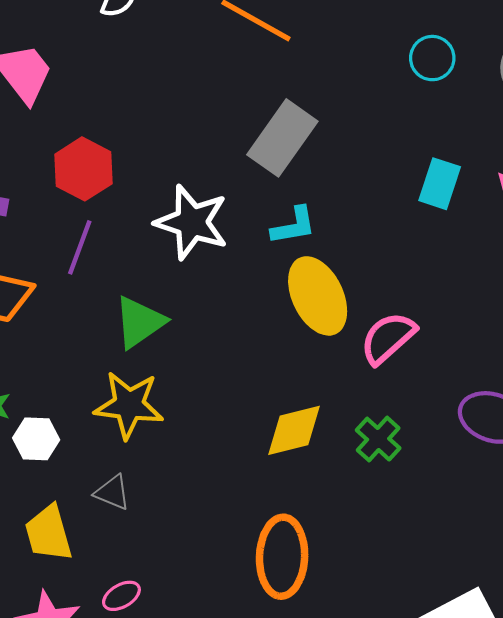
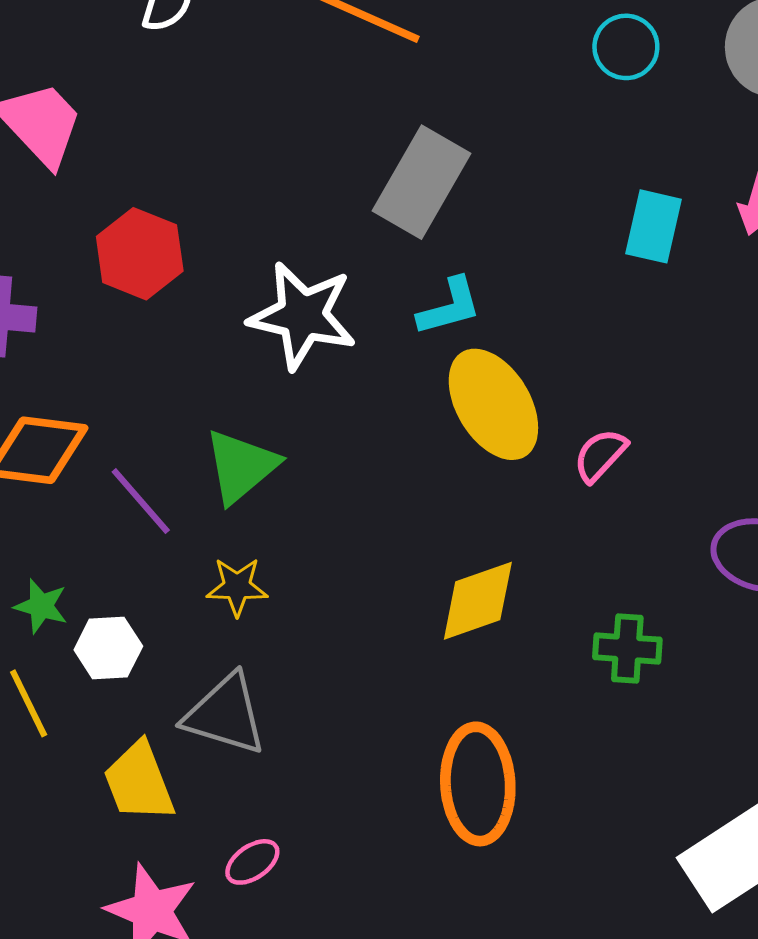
purple line: (80, 247) -> (141, 501), moved, turned -56
pink semicircle: (388, 338) -> (600, 455), size x0.7
yellow star: (129, 405) -> (237, 587), size x0.6
green cross: (378, 439) -> (627, 648), moved, turned -33
gray triangle: (112, 492) -> (225, 715), size x1.6

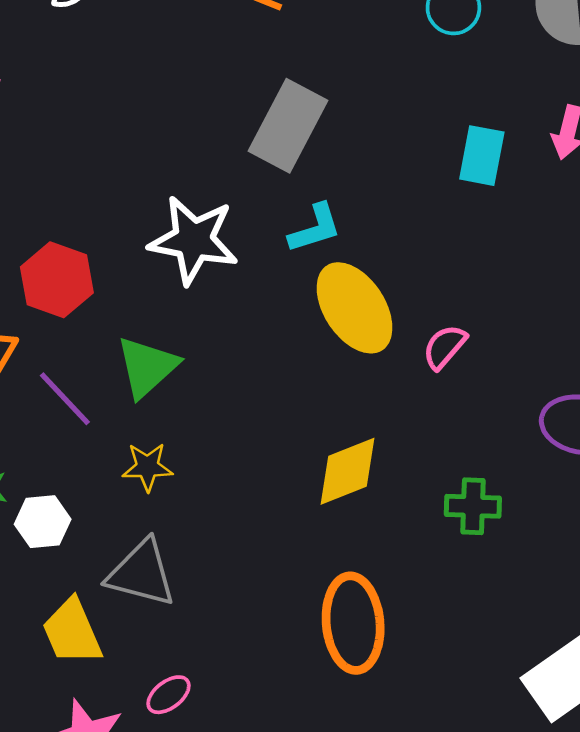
red hexagon: (140, 254) -> (57, 280), moved

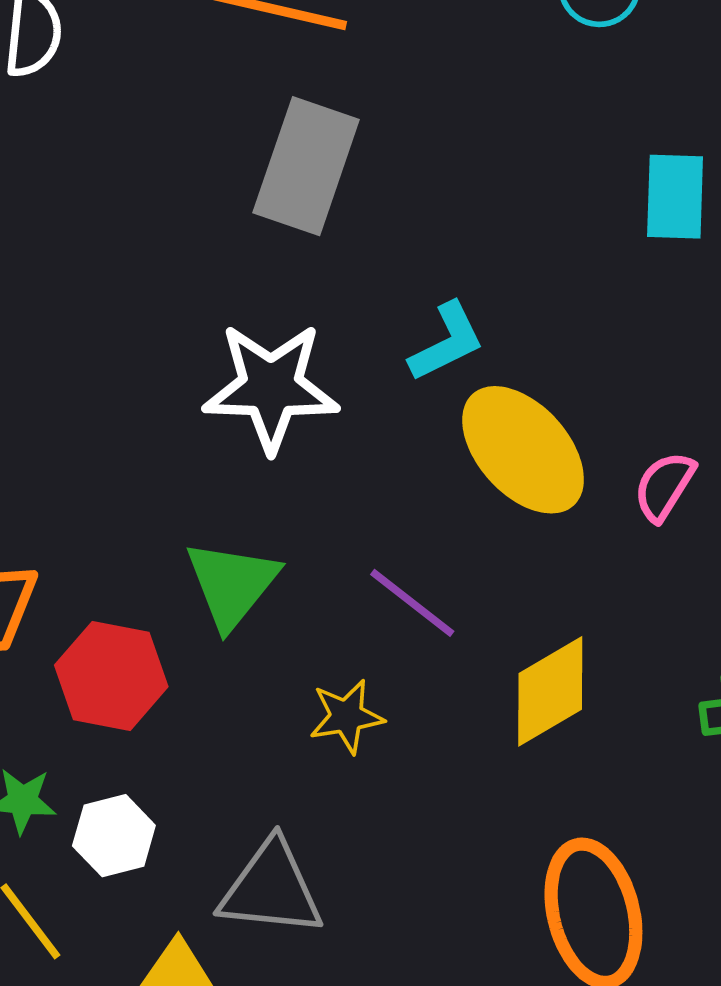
gray rectangle: (288, 126) -> (306, 166), moved
red hexagon: (57, 280) -> (111, 676), moved
purple line: (65, 399) -> (412, 603), moved
yellow star: (147, 467) -> (347, 716), moved

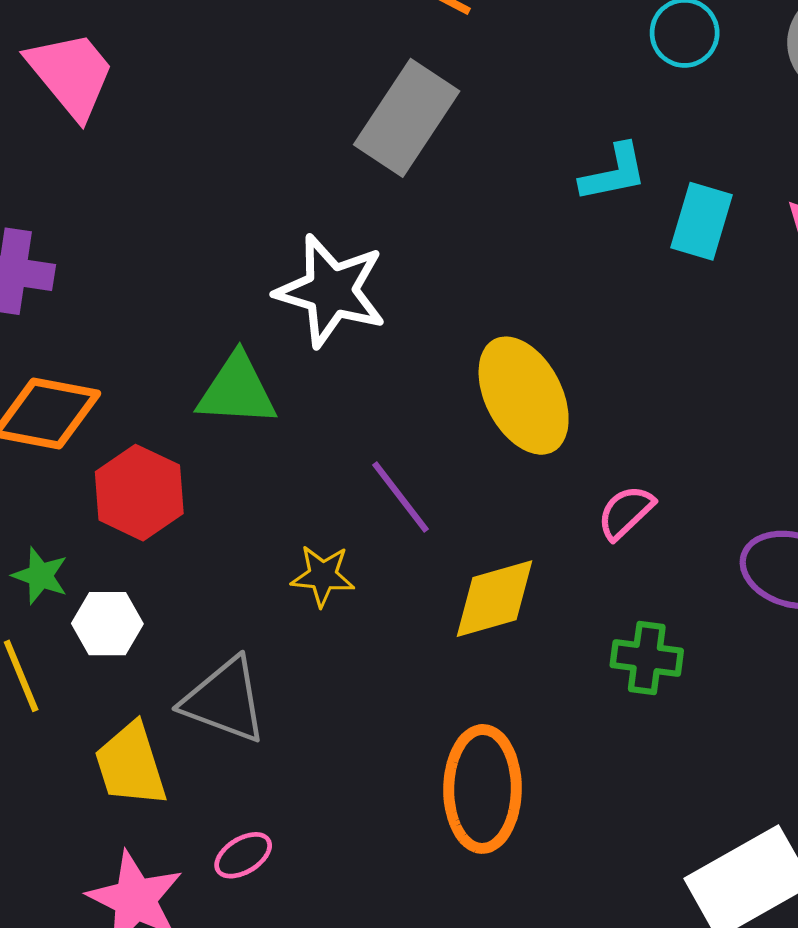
cyan L-shape: (447, 342) -> (614, 173), moved
pink semicircle: (664, 486) -> (626, 512), moved
green triangle: (232, 584) -> (237, 390), moved, turned 40

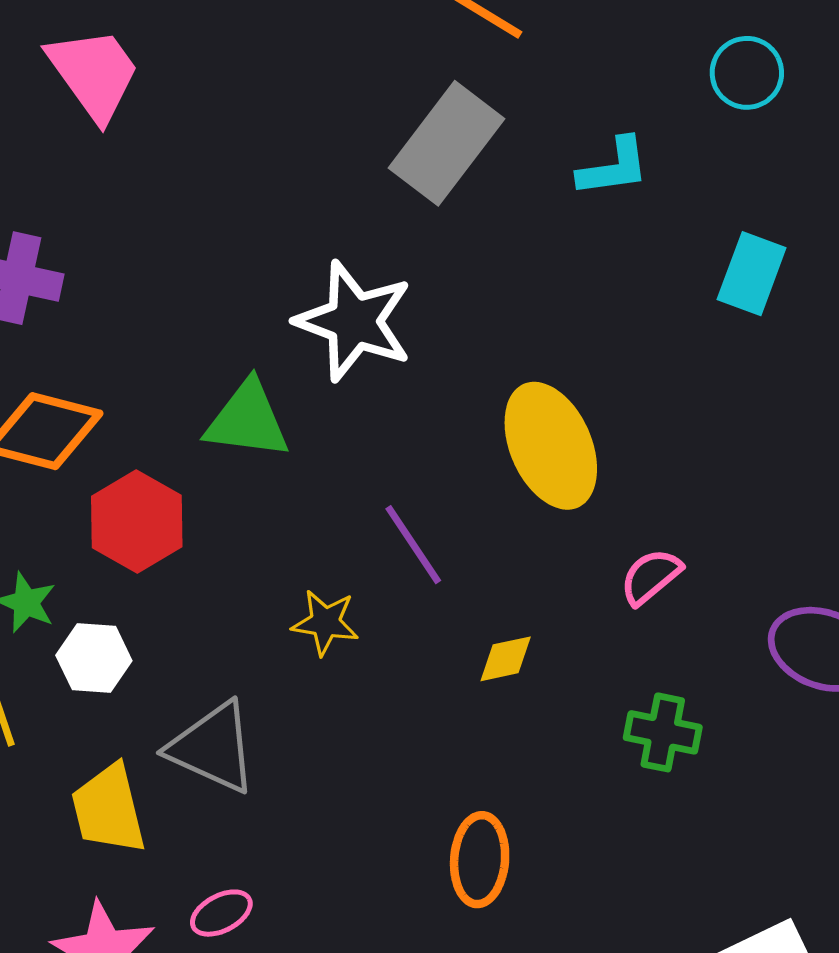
cyan L-shape: (614, 173) -> (613, 167), moved
yellow diamond: (494, 599) -> (506, 659), size x0.6
orange ellipse: (483, 789) -> (480, 860), size x0.7

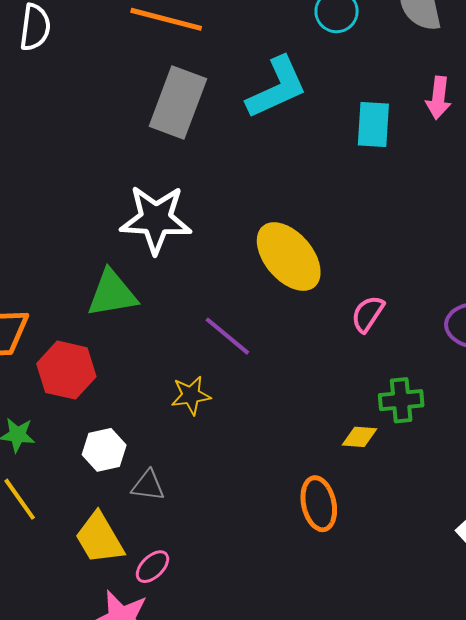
cyan L-shape: (613, 167) -> (277, 88), size x1.5
white hexagon: (94, 658) -> (104, 450), moved
yellow diamond: (506, 659) -> (360, 437), moved, turned 33
gray triangle: (213, 748) -> (148, 486), size x0.6
pink ellipse: (221, 913) -> (152, 567), moved

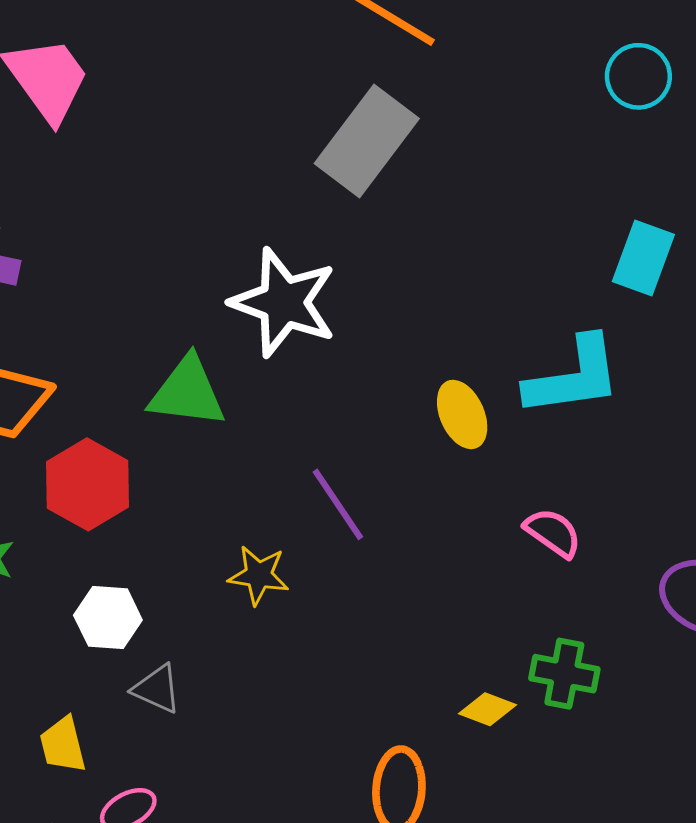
cyan L-shape: (277, 88) -> (573, 377), moved
yellow ellipse: (289, 257) -> (462, 414), size x0.6
pink semicircle: (368, 314) -> (553, 533), turned 75
yellow trapezoid: (99, 538) -> (63, 745), size x0.7

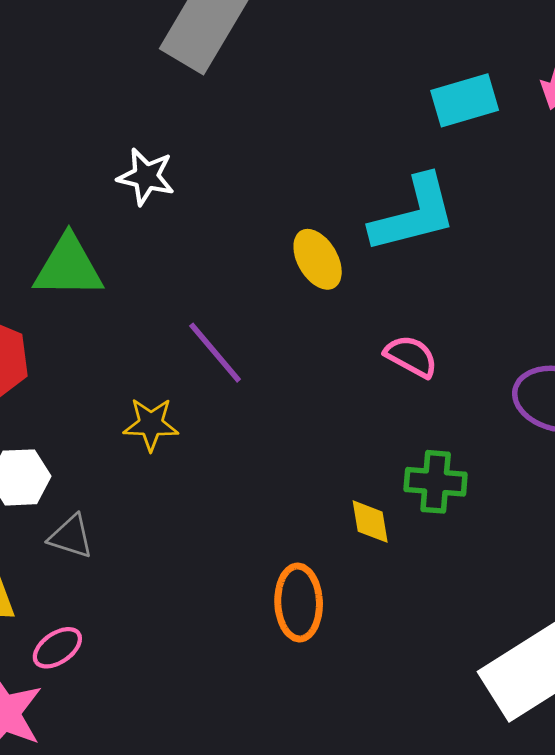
cyan rectangle: (643, 258) -> (465, 100), turned 60
white star: (284, 302) -> (146, 177), size x0.6
yellow diamond: (488, 709) -> (370, 522), turned 66

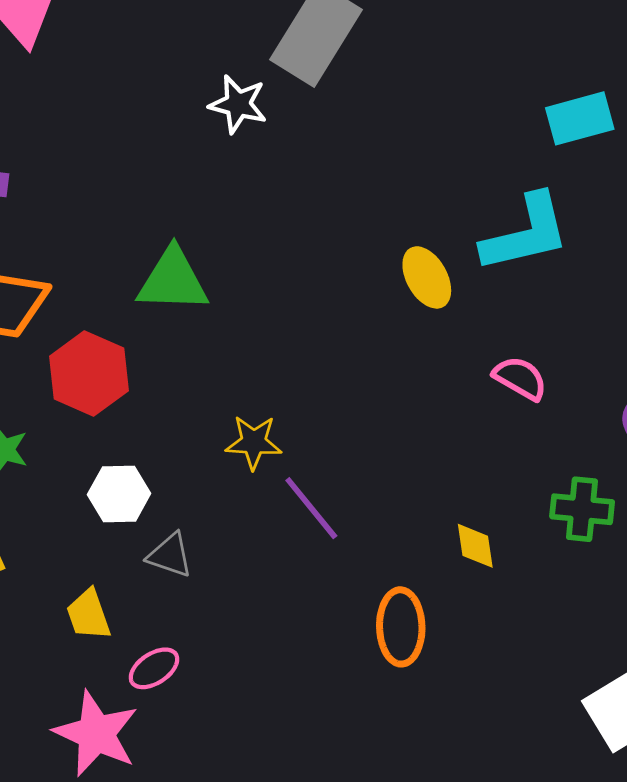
white star: (146, 177) -> (238, 104), moved
purple line: (215, 353) -> (311, 508), moved
green cross: (436, 482) -> (582, 509), moved

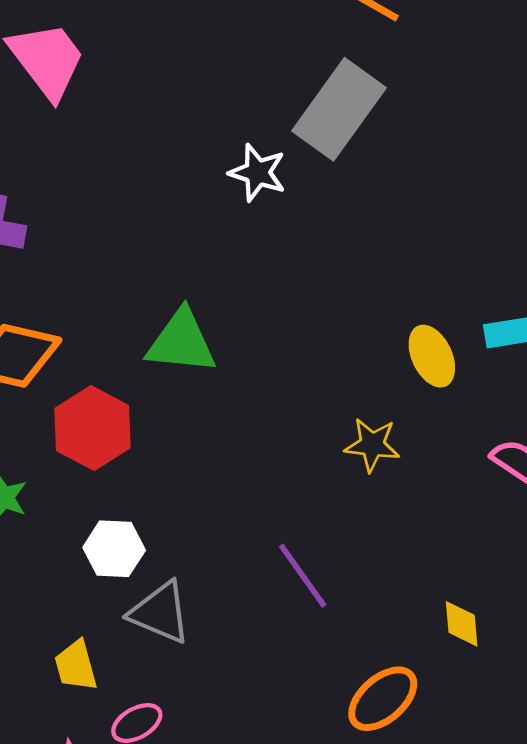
yellow star: (254, 442) -> (372, 445), moved
gray triangle: (170, 555) -> (160, 613), size x1.4
orange ellipse: (401, 627) -> (383, 699), turned 46

